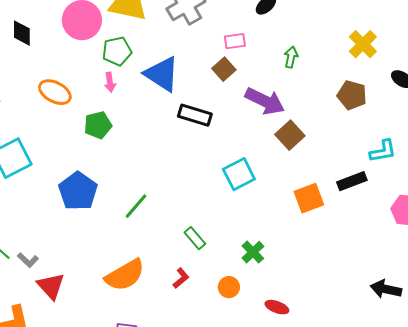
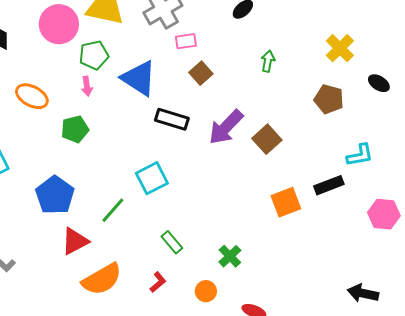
pink rectangle: (235, 41) -> (186, 41), moved
purple arrow: (265, 101) -> (226, 127), moved, turned 108
cyan square: (239, 174) -> (152, 178), moved
red triangle: (51, 286) -> (75, 241), moved, turned 44

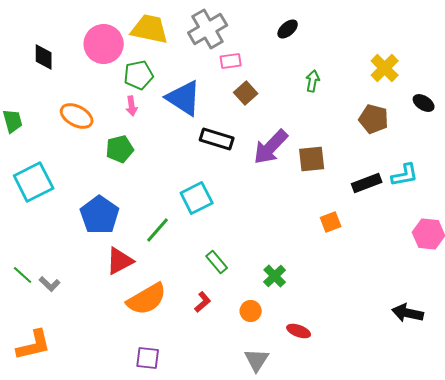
brown square: (267, 139) -> (312, 159), turned 36
black rectangle: (329, 185) -> (367, 183), moved
orange square: (286, 202) -> (331, 222), size x0.7

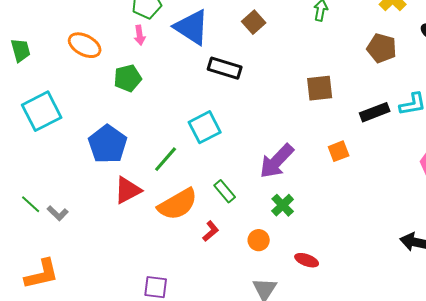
purple arrow: (271, 147) -> (277, 161), moved
orange semicircle: (147, 299) -> (178, 204), moved

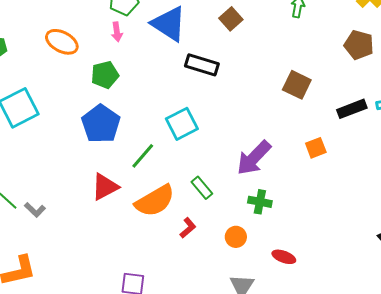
brown square: (320, 88) -> (297, 85), turned 32
blue pentagon: (108, 144) -> (101, 124), moved
green cross: (283, 205) -> (260, 202), turned -35

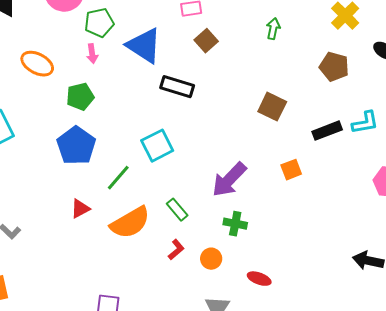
red triangle: (105, 187) -> (80, 209), size x0.7
red L-shape: (188, 228) -> (176, 250), moved

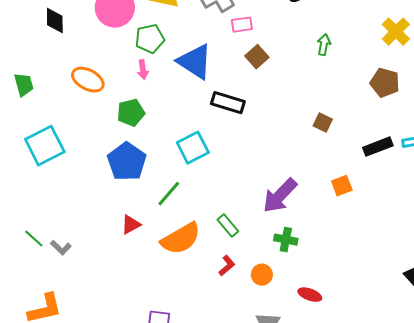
brown square: (272, 107) -> (323, 123), size x0.7
cyan square: (157, 146) -> (193, 148), moved

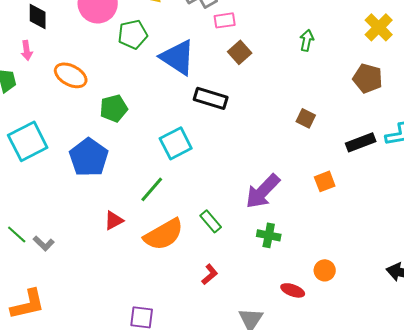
pink arrow: (143, 70) -> (27, 50), moved
blue pentagon: (127, 162) -> (89, 157), moved
red L-shape: (227, 266) -> (210, 274), moved
orange circle: (262, 275) -> (325, 270), moved

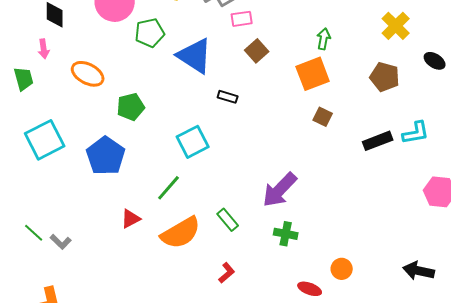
black rectangle: (211, 98) -> (228, 97), size x0.6
orange square: (325, 181) -> (313, 74), moved, size x1.6

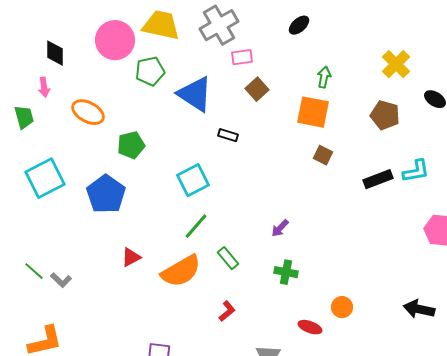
orange square: (313, 74) -> (313, 112), turned 32
green line: (169, 188) -> (196, 226), moved
purple arrow: (280, 190) -> (280, 228), size x0.5

